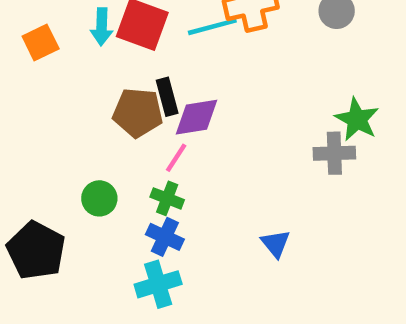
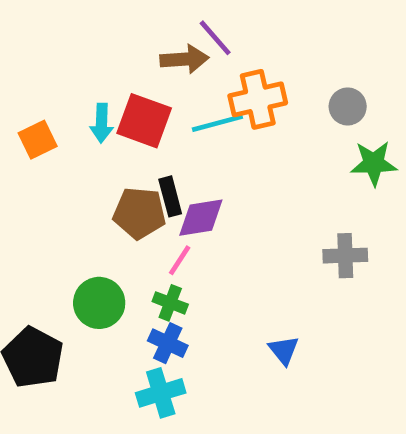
green star: (357, 119) -> (374, 163), moved, turned -30
green circle: (99, 198) -> (99, 303), size x1.4

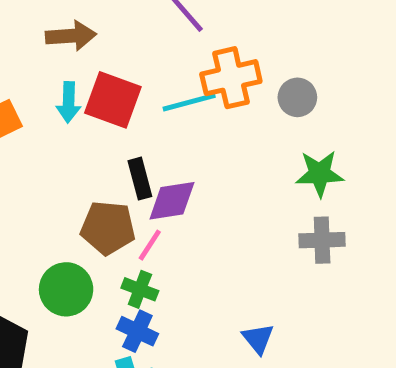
brown arrow: (184, 59) -> (71, 36), moved
gray circle: (348, 106) -> (297, 97), moved
green star: (374, 163) -> (320, 174), moved
brown pentagon: (139, 213) -> (108, 228), moved

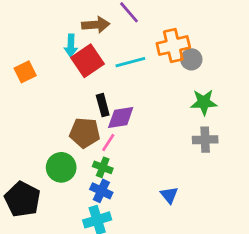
brown arrow: (71, 36) -> (96, 25), moved
orange cross: (231, 78) -> (173, 46), moved
red square: (113, 100) -> (87, 61), turned 36
cyan arrow: (69, 102) -> (71, 46), moved

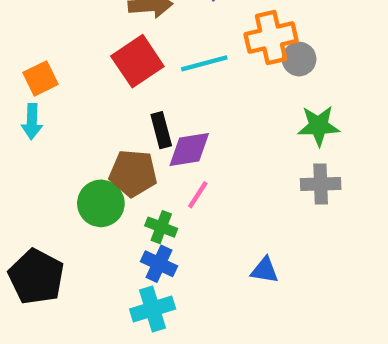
cyan arrow: (71, 46) -> (32, 122), moved
pink line: (108, 142) -> (198, 195), moved
green circle: (61, 167) -> (101, 203), moved
blue triangle: (169, 195) -> (265, 270), turned -42

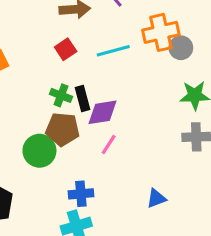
red square: (137, 61) -> (66, 49), size x0.6
green cross: (161, 227) -> (61, 95), moved
blue cross: (159, 264) -> (81, 194), turned -30
blue triangle: (265, 270) -> (156, 198), turned -30

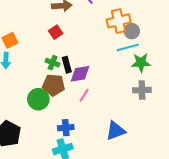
cyan line: (113, 51) -> (128, 47), moved
blue triangle: (156, 198) -> (116, 131), size x1.5

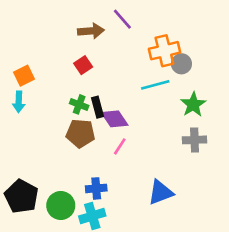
cyan line: (128, 47) -> (155, 85), moved
green star: (141, 63) -> (193, 104), turned -30
purple diamond: (80, 74) -> (115, 119), turned 65
green circle: (38, 99) -> (61, 205), moved

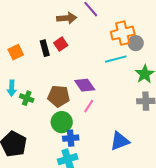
cyan arrow: (19, 102) -> (12, 88), moved
green cross: (79, 104) -> (27, 98), moved
black rectangle: (97, 107) -> (45, 48), moved
green circle: (61, 205) -> (62, 122), moved

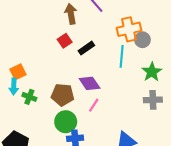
brown arrow: (67, 18) -> (71, 14), turned -96
black rectangle: (45, 48) -> (86, 48), moved, turned 70
orange square: (16, 52) -> (18, 72), moved
cyan line: (116, 59) -> (122, 56), turned -70

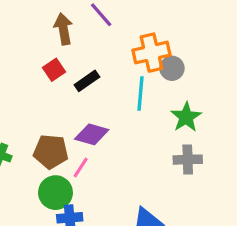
purple diamond: (90, 83) -> (92, 134), turned -40
pink line: (94, 105) -> (81, 167), moved

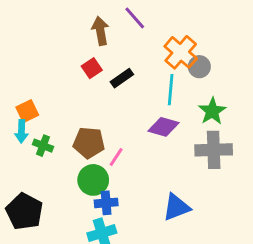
orange cross: (151, 53) -> (181, 52), turned -36
purple diamond: (92, 134) -> (163, 127), moved
gray cross: (188, 160) -> (214, 150), size x1.4

